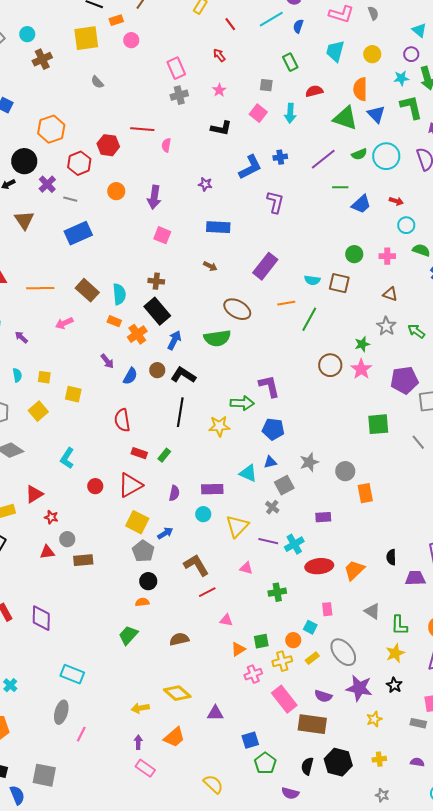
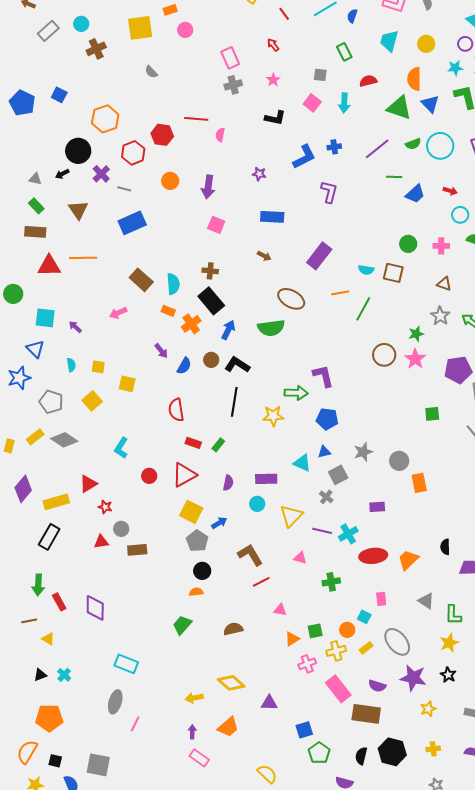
orange line: (40, 288) -> (83, 258), moved
green square: (378, 424) -> (432, 414), size x0.7

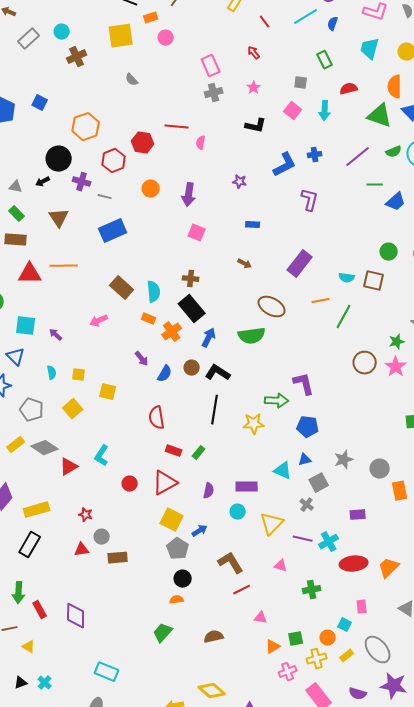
purple cross: (101, 174) -> (82, 182), turned -30
blue rectangle: (272, 217) -> (253, 225), size x0.6
red triangle: (88, 484) -> (69, 467), moved

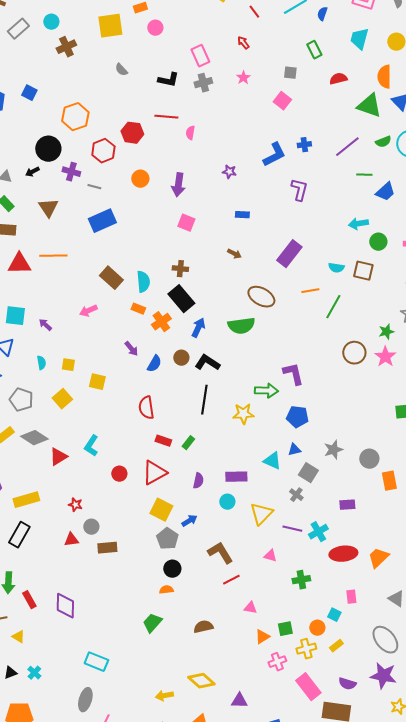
cyan arrow: (325, 111) -> (358, 224), moved, turned 78
black L-shape: (256, 126) -> (168, 80), moved
gray square: (319, 483) -> (308, 473), turned -30
gray ellipse: (378, 650) -> (385, 640), moved

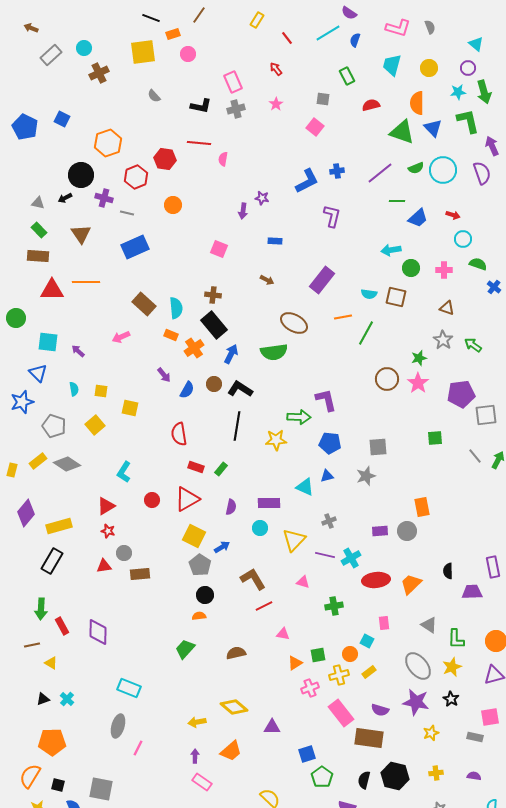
purple arrow: (178, 185) -> (243, 211), moved, size x0.7
red triangle: (58, 457) -> (106, 506), moved
gray circle: (369, 459) -> (407, 531), moved
gray square: (308, 473) -> (378, 447), moved, turned -36
gray cross: (296, 495) -> (329, 521), turned 32

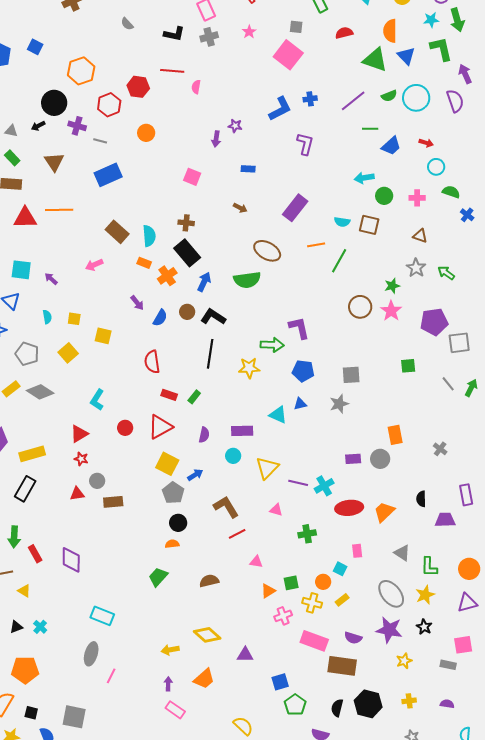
pink square: (315, 127) -> (288, 55), size x1.6
gray cross: (329, 521) -> (440, 449), moved, turned -32
yellow cross: (339, 675) -> (312, 603), turned 30
pink rectangle: (341, 713) -> (314, 641), turned -32

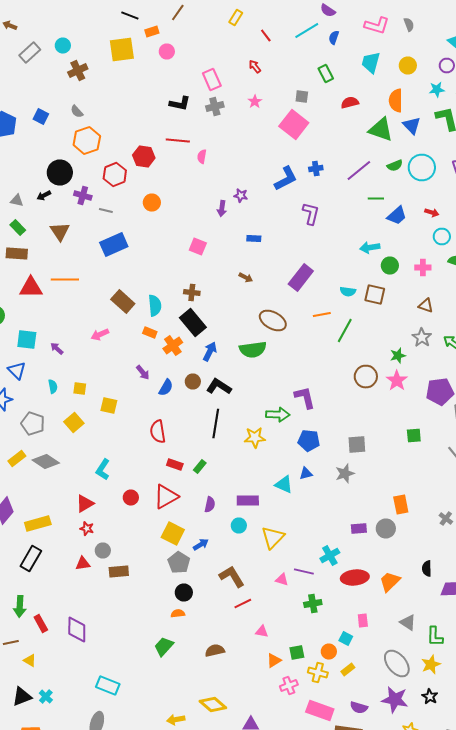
gray semicircle: (127, 24) -> (77, 112), moved
purple line: (298, 483) -> (304, 572), moved
black triangle: (16, 627) -> (22, 696), size x1.5

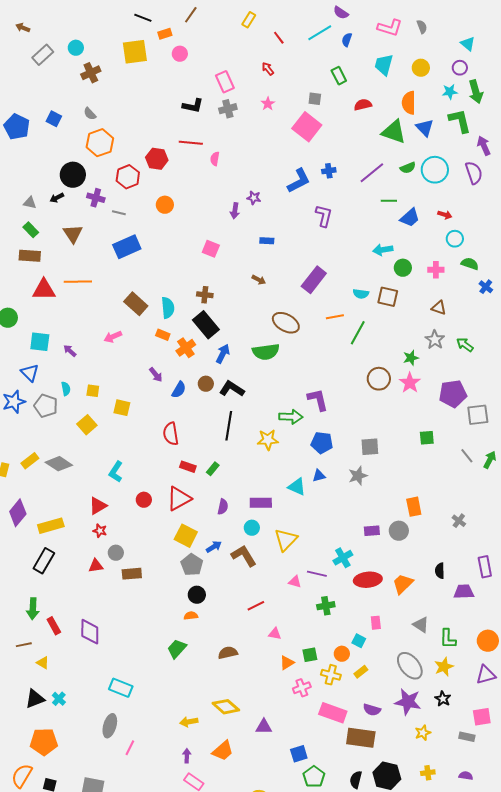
gray pentagon: (33, 424) -> (46, 406), moved
brown L-shape: (232, 576) -> (244, 556), moved

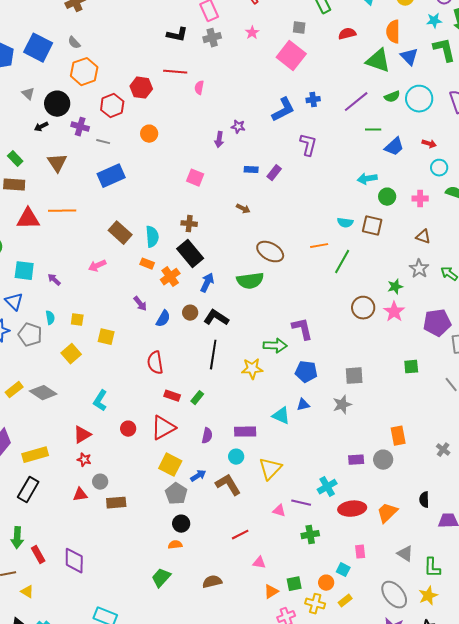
blue square: (54, 119) -> (38, 48), size x1.8
gray triangle: (30, 203) -> (28, 94), moved, turned 32
purple rectangle: (314, 280) -> (274, 173), moved, size x0.6

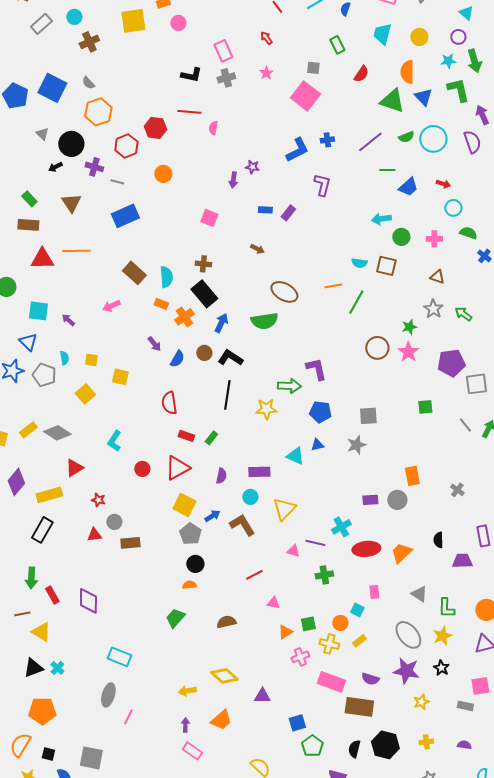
red semicircle: (347, 34) -> (361, 74), turned 138
red triangle: (82, 435) -> (74, 468), moved
yellow triangle: (27, 592) -> (41, 632), size x1.5

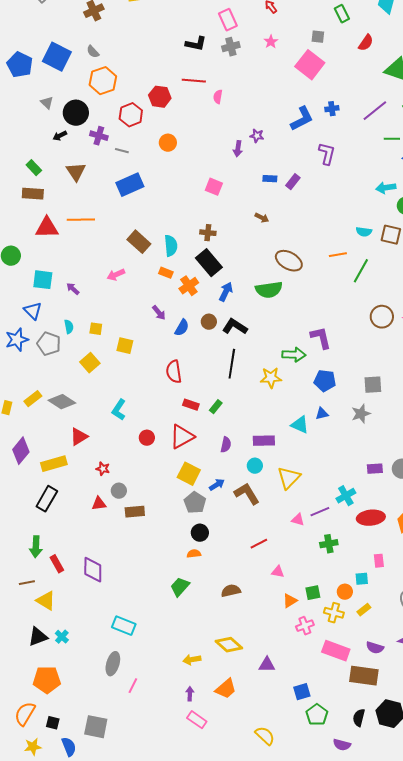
purple line: (315, 543) -> (320, 512), turned -36
cyan square: (357, 610) -> (362, 579), turned -32

